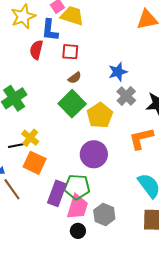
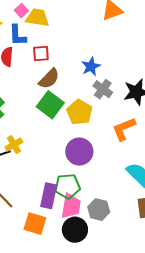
brown semicircle: (75, 78) -> (49, 79), size x1.6
yellow cross: (30, 138) -> (14, 145), turned 30
orange square: (35, 163) -> (35, 224), moved
black circle: (78, 231) -> (75, 230), size x1.6

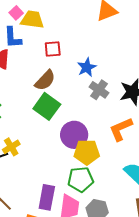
red square: (41, 54) -> (53, 49), moved
yellow pentagon: (79, 112) -> (87, 152), moved, turned -30
purple circle: (79, 152) -> (74, 135), moved
green pentagon: (68, 186) -> (81, 179), moved

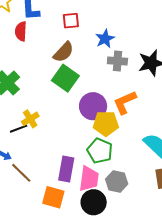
gray cross: (99, 90) -> (117, 61), turned -30
orange L-shape: (121, 129) -> (125, 102), moved
green pentagon: (81, 179) -> (100, 151), turned 30

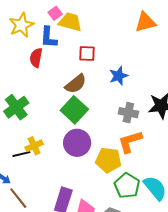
gray cross: (117, 61) -> (128, 113), moved
purple circle: (93, 106) -> (77, 143), moved
green pentagon: (100, 151) -> (127, 186), moved

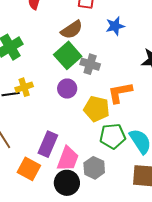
gray cross: (128, 113) -> (90, 64), moved
purple circle: (77, 143) -> (67, 89), size x0.7
green pentagon: (127, 186) -> (113, 136), turned 30

